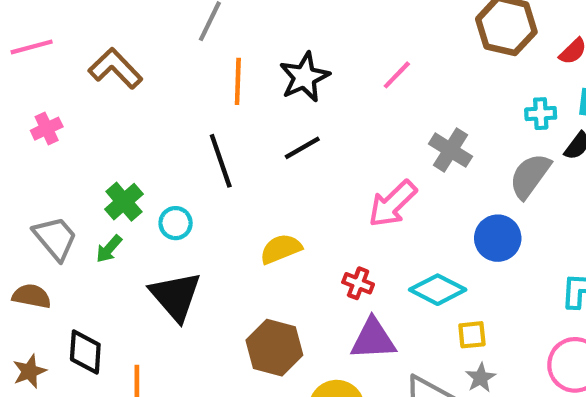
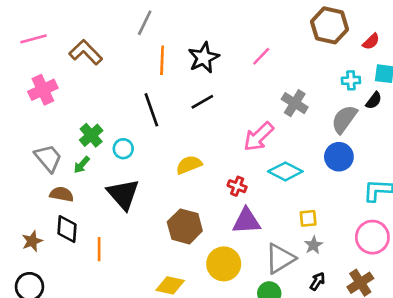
pink cross: (47, 129) -> (43, 90), size x1.5
blue circle: (498, 238) -> (339, 157), moved
cyan diamond: (438, 290) -> (285, 171), moved
brown semicircle: (32, 296) -> (62, 194), moved

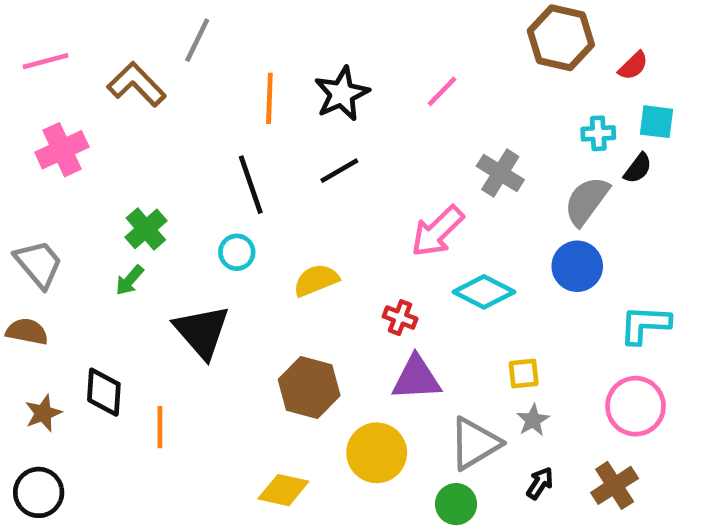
gray line: (145, 23) -> (197, 40), moved
cyan circle: (123, 149) -> (237, 252), moved
gray trapezoid: (48, 158) -> (39, 264), moved
brown semicircle: (62, 194) -> (27, 332), moved

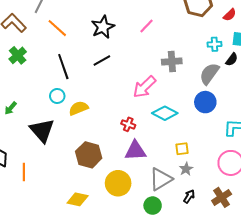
orange line: (269, 98) -> (57, 28), moved, turned -50
gray cross: (500, 173) -> (172, 62), turned -36
green cross: (146, 229) -> (18, 55), moved
yellow semicircle: (316, 280) -> (79, 108), moved

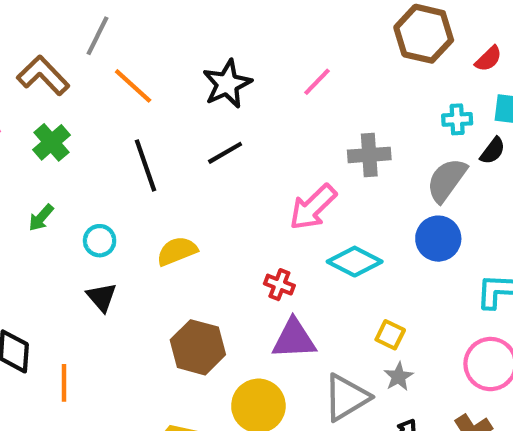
cyan circle: (57, 96) -> (100, 241), moved
green arrow: (11, 108) -> (41, 218), moved
black triangle: (42, 130) -> (102, 297), size x0.6
yellow square: (182, 149) -> (390, 335), turned 32

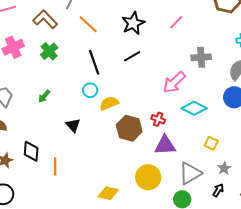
green arrow: (41, 218) -> (44, 96), moved
cyan circle: (100, 241) -> (90, 90), moved
brown hexagon: (198, 347) -> (129, 128), moved
gray star: (399, 377) -> (224, 168), moved

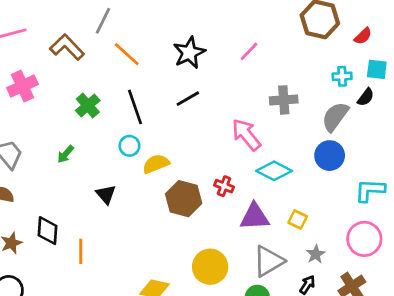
green cross: (49, 51) -> (88, 106), moved
pink arrow: (174, 82) -> (246, 135), turned 95
purple triangle: (165, 145) -> (255, 217), moved

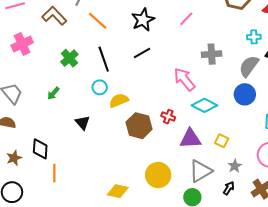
orange line: (81, 251) -> (54, 173), moved

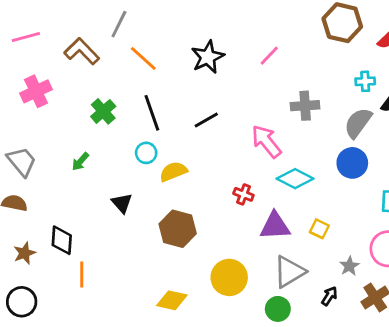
black line: (142, 53) -> (206, 120), moved
brown hexagon: (139, 126) -> (178, 229), moved
gray star: (235, 166) -> (349, 266), moved

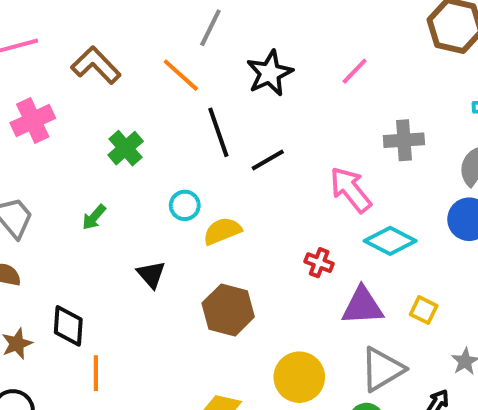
gray line: (119, 24) -> (210, 28), moved
black line: (152, 113) -> (218, 132), moved

